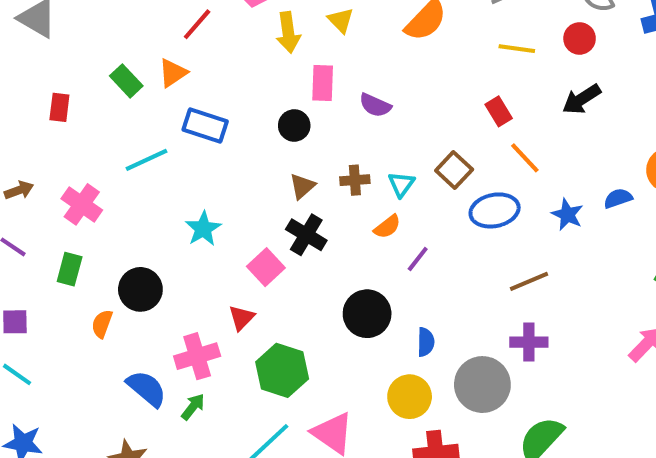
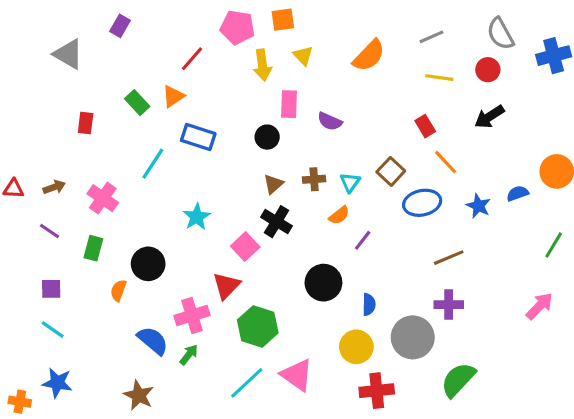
cyan line: (146, 160) -> (153, 164), turned -32
red triangle: (242, 318) -> (226, 286), size x1.4

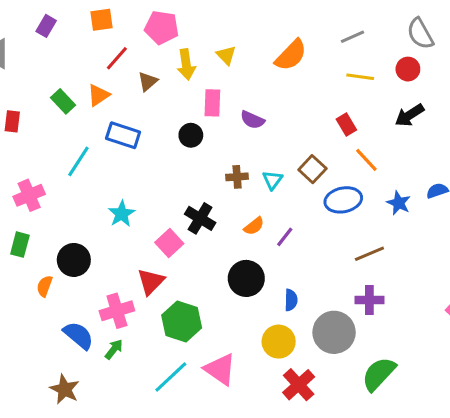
orange square: (283, 20) -> (102, 20), moved
brown triangle: (273, 184) -> (148, 81), moved
pink cross: (103, 198) -> (29, 195), turned 32
orange semicircle: (339, 215) -> (254, 226), moved
red cross: (377, 391) -> (299, 385), turned -36

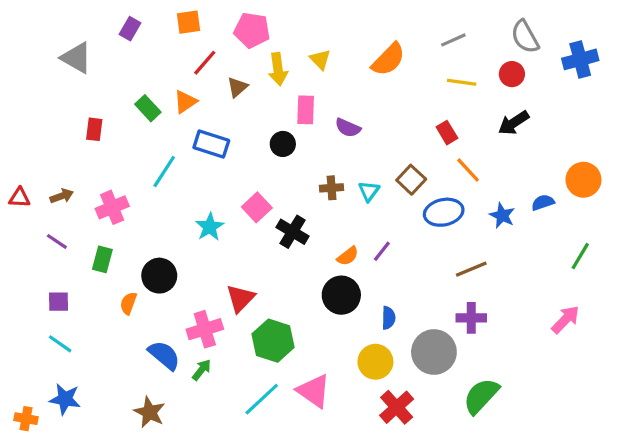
orange semicircle: (254, 226) -> (348, 256), moved
pink square: (169, 243) -> (257, 207), moved

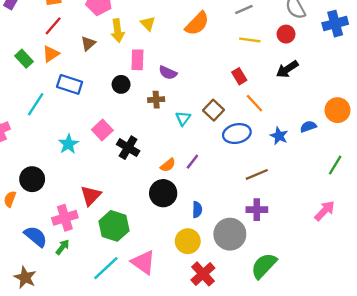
red line: (205, 63) -> (53, 26), moved
brown cross: (332, 188) -> (156, 100), moved

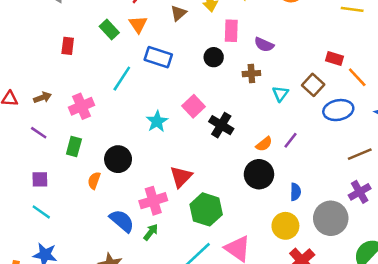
orange triangle: (51, 54) -> (138, 24), turned -30
red rectangle: (239, 76) -> (335, 58), moved, turned -42
purple cross: (257, 210) -> (360, 192), turned -30

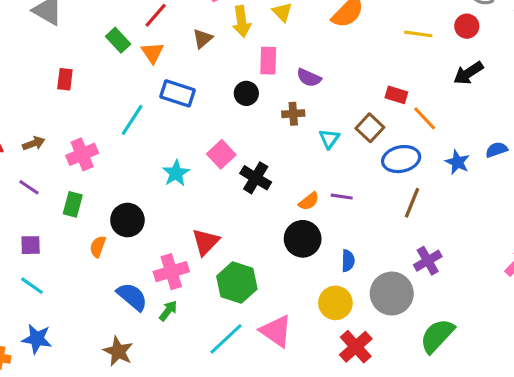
green rectangle: (109, 29) -> (118, 40), moved
purple line: (290, 140) -> (342, 197), turned 60
brown line: (360, 154) -> (412, 203), moved, turned -45

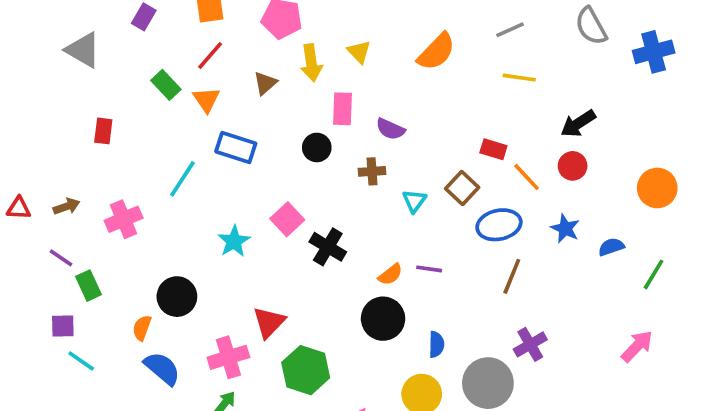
red circle: (467, 26) -> (573, 166), moved
blue semicircle: (496, 150) -> (611, 247), moved
green rectangle: (73, 204) -> (89, 286), moved, turned -40
cyan line: (32, 286) -> (81, 361), moved
blue semicircle: (132, 297) -> (162, 368), moved

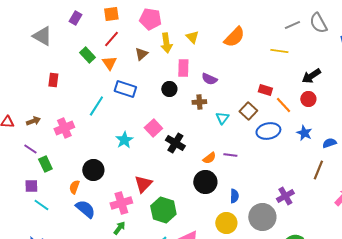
gray line: (510, 30) -> (292, 25), moved
brown line: (512, 276) -> (318, 170), moved

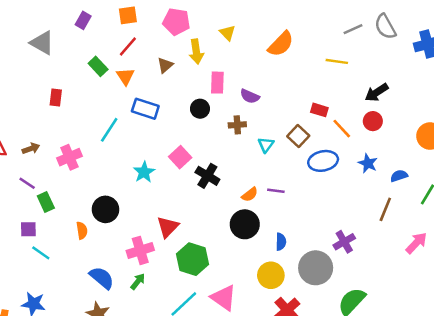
yellow triangle: (192, 37) -> (227, 33), moved
orange semicircle: (74, 187) -> (82, 231), turned 152
blue semicircle: (85, 209) -> (102, 278), moved

